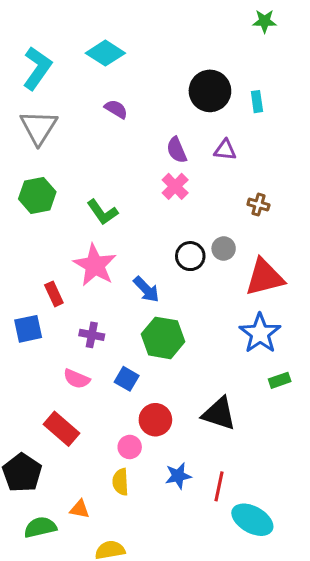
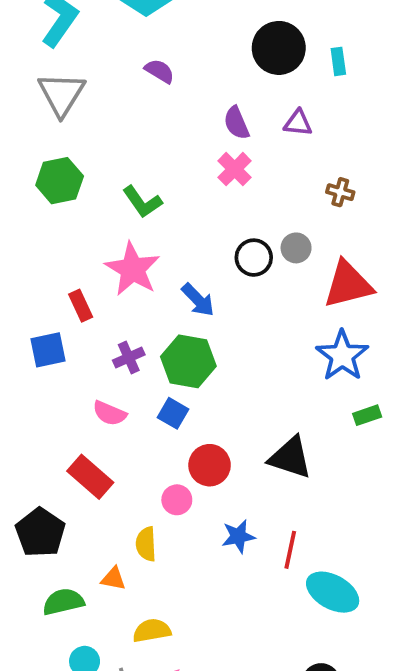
purple cross: (92, 335) -> (129, 358), turned -35
green hexagon: (163, 338) -> (188, 361), moved
yellow semicircle: (121, 482) -> (146, 544), moved

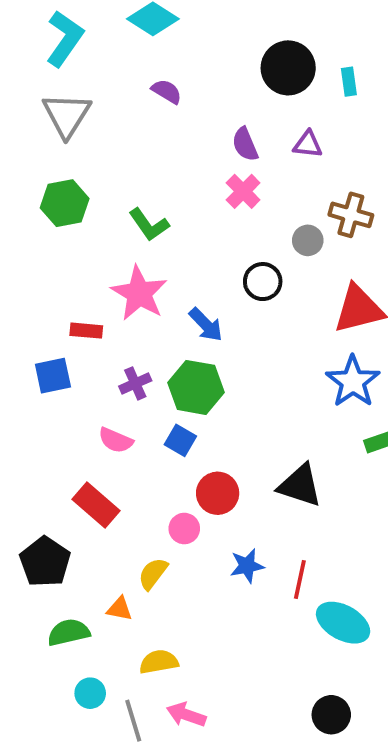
brown cross: (340, 192) -> (351, 215), size x1.5
gray circle: (296, 248) -> (308, 240), moved
red rectangle: (81, 306) -> (86, 331), turned -60
yellow semicircle: (146, 544) -> (153, 574), turned 40

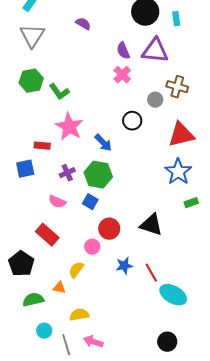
purple triangle: (308, 144) -> (155, 51), size x1.8
green L-shape: (149, 225) -> (59, 92), moved
red line: (300, 579) -> (151, 273), turned -42

